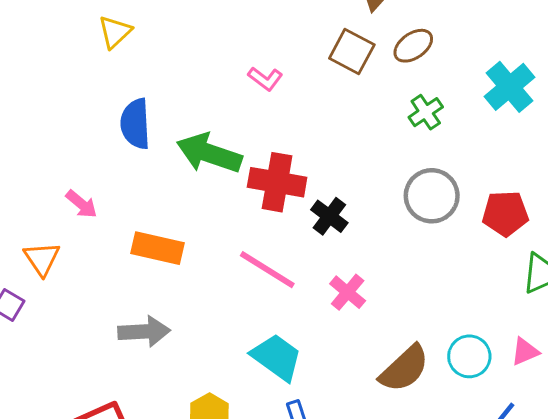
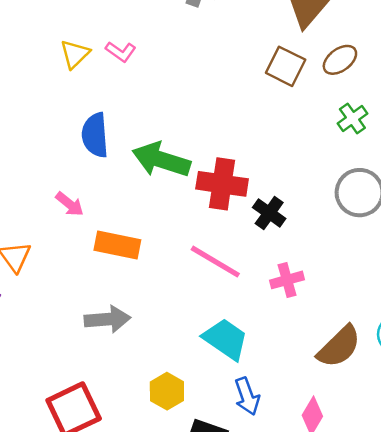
pink L-shape: (265, 79) -> (121, 52), moved
pink arrow: (82, 204) -> (70, 204), moved
pink cross: (348, 292) -> (287, 280), turned 36

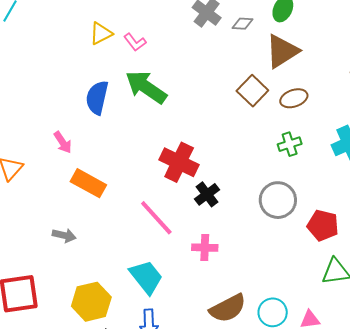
green arrow: (161, 160) -> (146, 87), moved
gray arrow: (107, 319) -> (64, 235), size x0.7
yellow hexagon: (167, 391) -> (91, 302), size x1.4

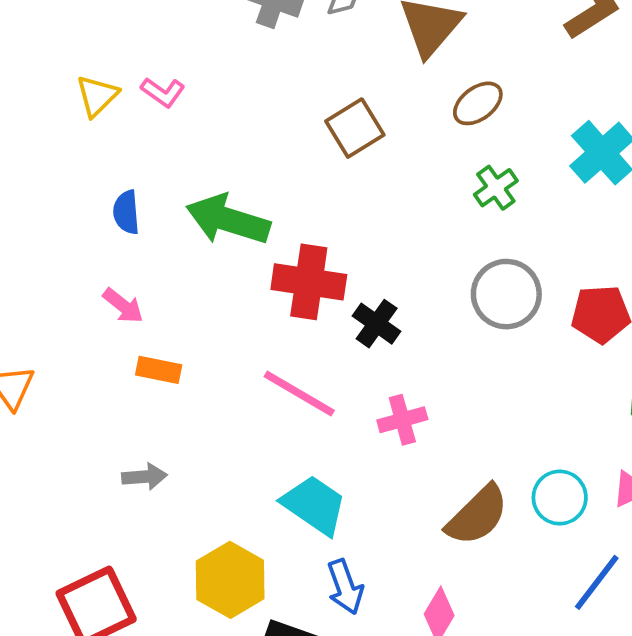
green arrow: (146, 87) -> (228, 220), moved
brown square: (252, 91) -> (355, 128), moved, turned 32
blue semicircle: (97, 98) -> (126, 212), size x0.7
pink arrow: (63, 142) -> (123, 306), moved
orange rectangle: (88, 183) -> (159, 370), size x0.7

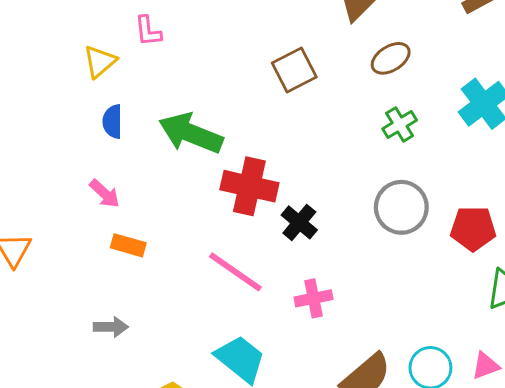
pink L-shape: (163, 92) -> (148, 31), turned 44
yellow triangle: (97, 96) -> (100, 62), moved

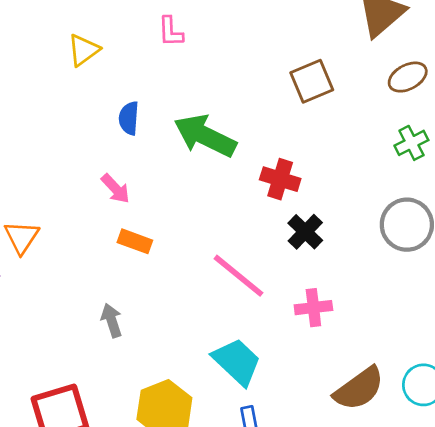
yellow triangle: (100, 62) -> (83, 50), moved
red cross: (249, 186) -> (280, 179), moved, size x0.7
gray arrow: (111, 327) -> (112, 320), turned -112

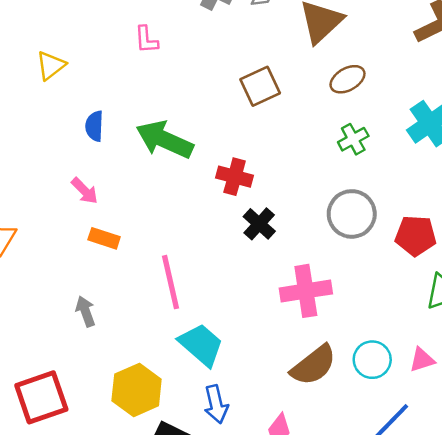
pink L-shape: (171, 32) -> (146, 40), moved
pink line: (239, 276) -> (170, 282), moved, turned 40
pink cross: (313, 308) -> (306, 291), moved, size x1.5

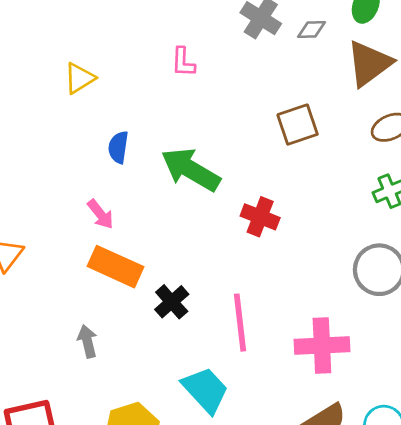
black cross: (259, 224) -> (172, 302), moved
orange rectangle: (104, 238) -> (115, 267), size x1.6
pink line: (170, 282) -> (240, 323), moved

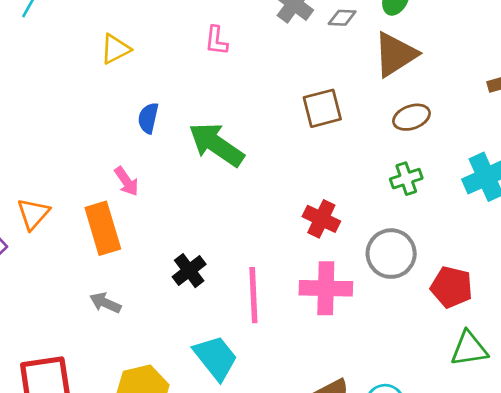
red cross: (260, 217) -> (321, 219), moved
orange rectangle: (115, 267) -> (103, 228), moved, turned 45
gray arrow: (87, 341) -> (105, 303), turned -56
pink cross: (322, 345) -> (326, 288), moved

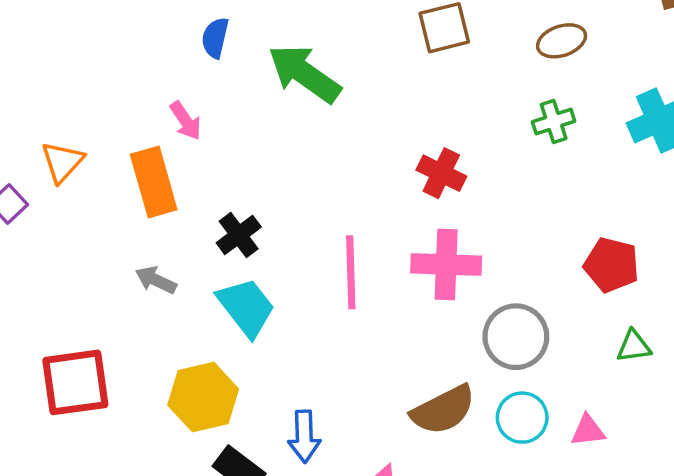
gray circle: (391, 254) -> (516, 337), moved
black cross: (189, 271) -> (239, 235), moved
green triangle: (469, 349) -> (634, 346), size x0.7
cyan trapezoid: (216, 358) -> (246, 307), moved

